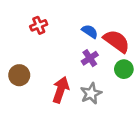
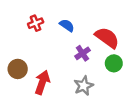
blue semicircle: (90, 31) -> (67, 25), moved
red arrow: (61, 90) -> (42, 82), moved

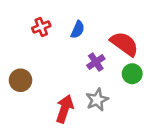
blue semicircle: (67, 25) -> (78, 30), turned 80
red arrow: (42, 82) -> (65, 109), moved

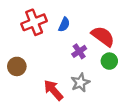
red cross: (41, 27) -> (34, 22), size x1.6
red arrow: (65, 109) -> (53, 90), turned -60

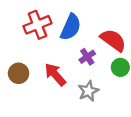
blue semicircle: (64, 24) -> (71, 27), size x1.6
red arrow: (53, 90) -> (55, 74), moved

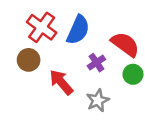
red cross: (37, 25) -> (42, 27), turned -32
brown circle: (19, 73) -> (29, 60), moved

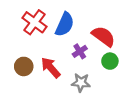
brown circle: (29, 60) -> (24, 66), moved
gray star: (98, 100) -> (81, 83), turned 30

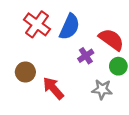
red arrow: (51, 68) -> (53, 88), moved
gray star: (81, 83) -> (102, 89), moved

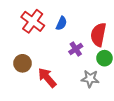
blue semicircle: (70, 27) -> (61, 23), size x0.6
red semicircle: (111, 39) -> (98, 35), turned -115

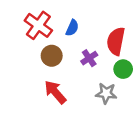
brown circle: (22, 63) -> (52, 56), moved

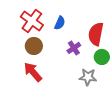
brown circle: (52, 56) -> (34, 46), moved
red arrow: (55, 92) -> (33, 72), moved

